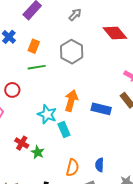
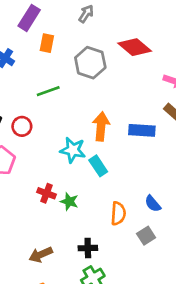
red diamond: (115, 33) -> (135, 47), moved
orange rectangle: (34, 46) -> (47, 43), moved
blue semicircle: (100, 165) -> (153, 204), turned -32

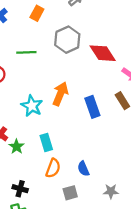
red diamond: (135, 47) -> (103, 53), moved
blue rectangle: (142, 130) -> (92, 107), turned 50
cyan rectangle: (98, 166) -> (46, 143), moved

